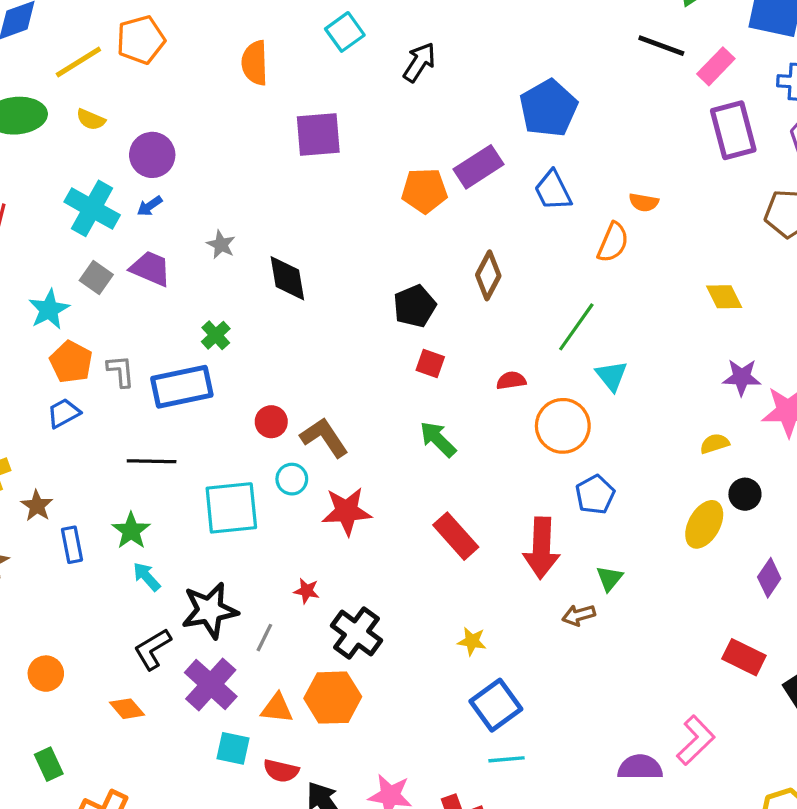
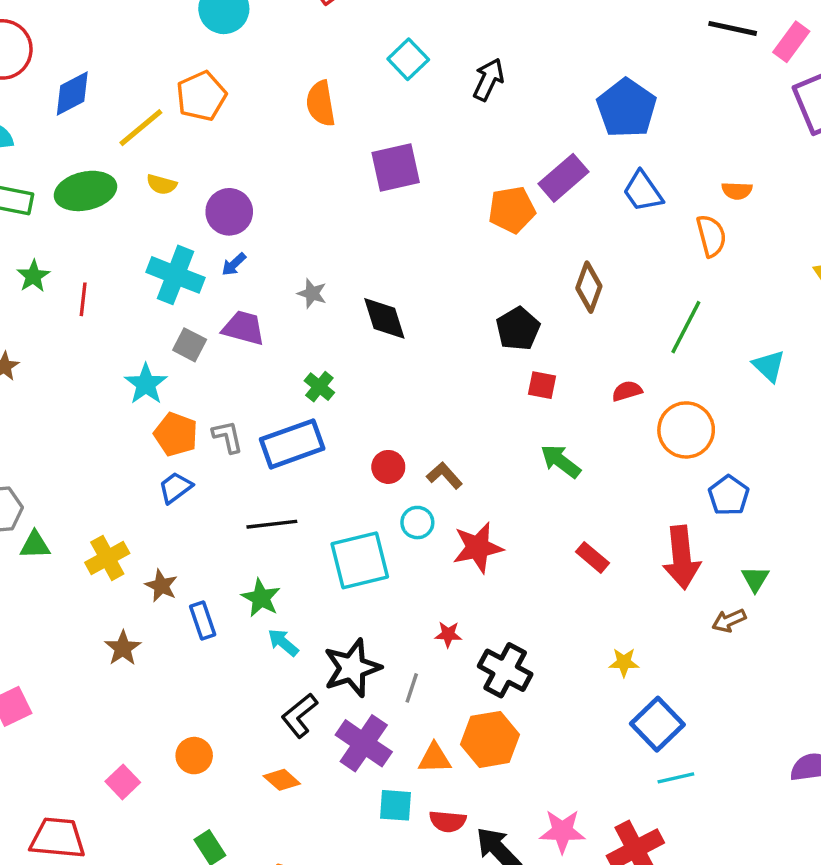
orange semicircle: (613, 242) -> (711, 236), turned -30
cyan triangle: (612, 376) -> (769, 366), moved
brown L-shape: (324, 437) -> (444, 475), size x0.7
red rectangle: (456, 536) -> (592, 557), size x0.7

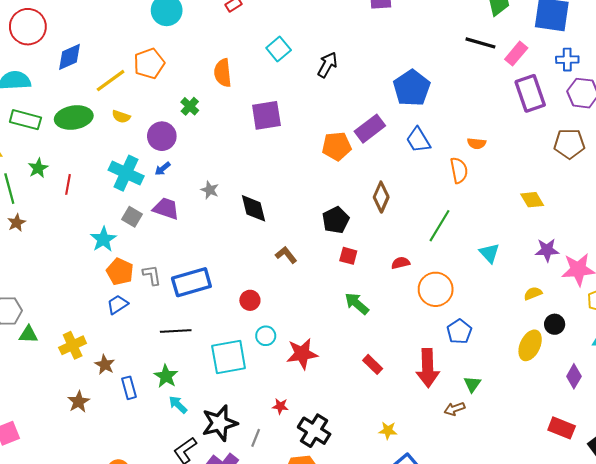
green cross: (319, 387) -> (190, 106), moved
brown L-shape: (444, 475) -> (286, 255), moved

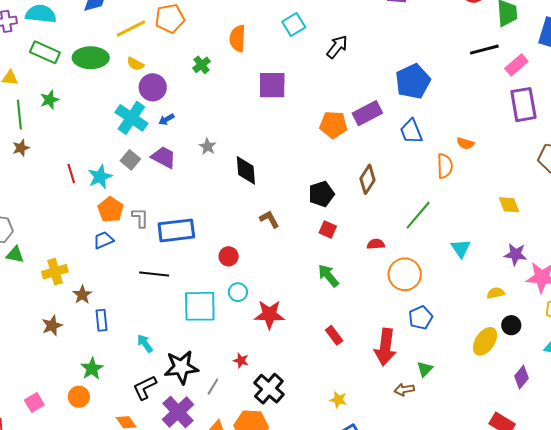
black line: (480, 43) -> (484, 50), turned -40
purple circle: (162, 136) -> (153, 87), moved
red line: (68, 184) -> (71, 174), moved, turned -36
green star: (166, 376) -> (92, 369), moved

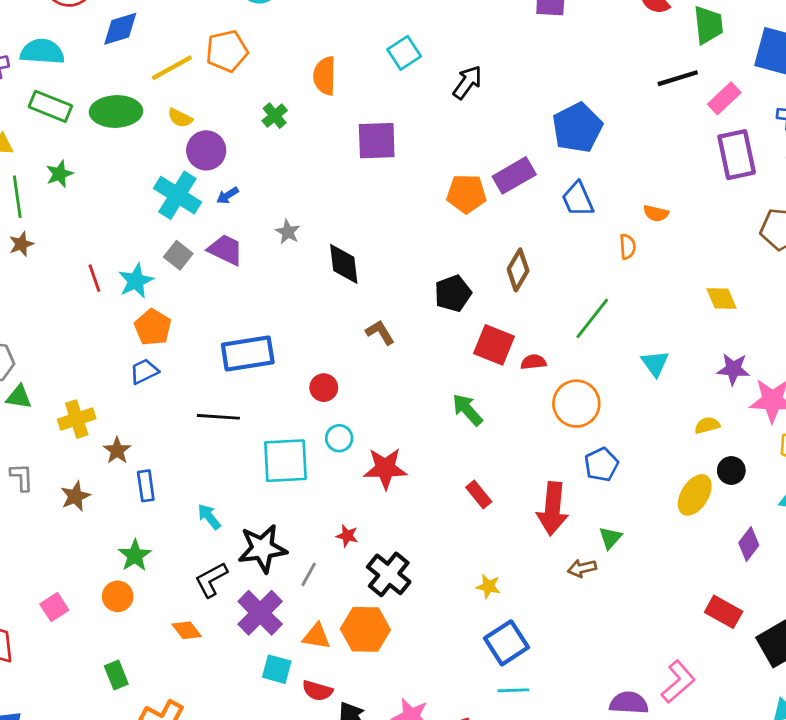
orange semicircle: (445, 166) -> (628, 247), size x0.7
gray L-shape: (140, 218) -> (22, 477), moved
red square: (328, 230) -> (494, 345), moved, size x1.6

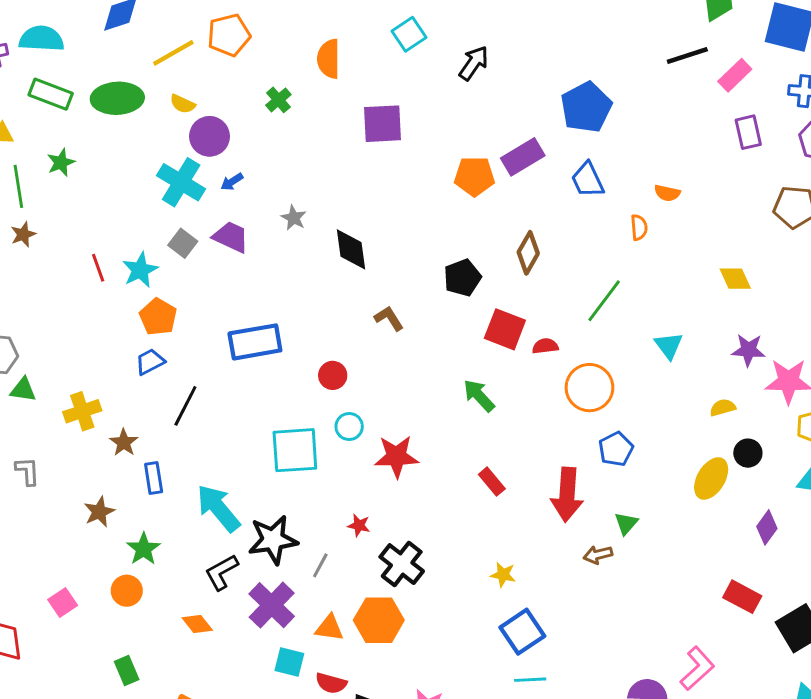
purple rectangle: (737, 155) -> (748, 132), size x0.7
black line: (218, 417) -> (185, 406), moved, turned -66
brown star: (75, 496) -> (99, 512), moved
cyan arrow: (209, 517) -> (218, 508), size x1.8

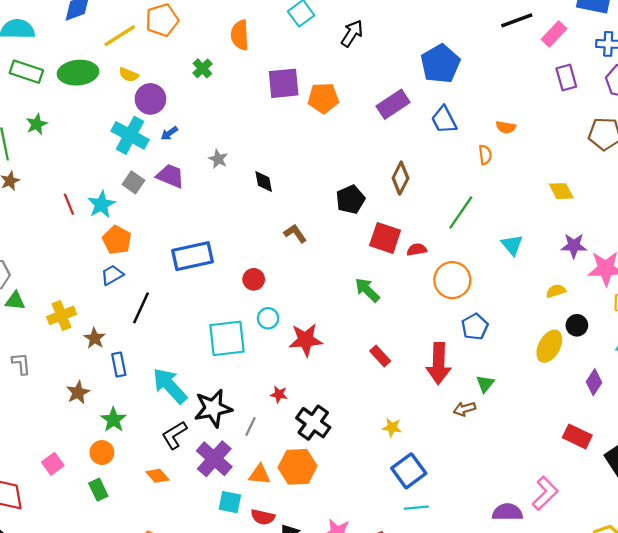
orange pentagon: (474, 176) -> (323, 98), moved
black diamond: (351, 249) -> (264, 181), size x0.7
green rectangle: (127, 671) -> (98, 490), moved

